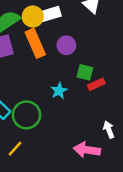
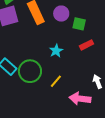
green square: (85, 72) -> (79, 24), moved
yellow line: (15, 149) -> (56, 81), moved

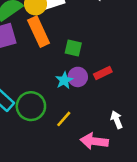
purple circle: (61, 14) -> (78, 77), moved
green square: (79, 24) -> (73, 48), moved

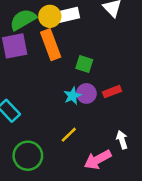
green circle: (31, 106) -> (28, 156), moved
pink arrow: (94, 141) -> (98, 160), turned -40

